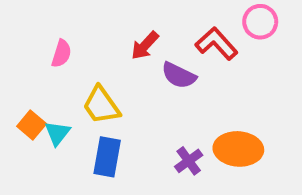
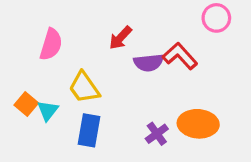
red L-shape: (216, 44) -> (180, 56), moved
pink semicircle: (61, 54) -> (51, 44), size x1.4
purple semicircle: (179, 75) -> (149, 63), turned -32

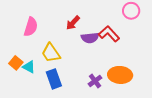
cyan triangle: (48, 111) -> (29, 67), turned -40
blue rectangle: (89, 130) -> (54, 79), turned -30

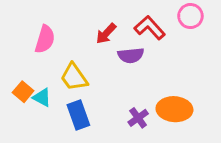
red L-shape: (109, 34) -> (150, 28), moved

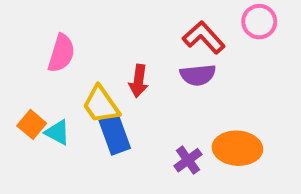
red arrow: (106, 33) -> (139, 81), moved, turned -35
purple semicircle: (131, 55) -> (198, 75), moved
blue rectangle: (78, 115) -> (115, 134), moved

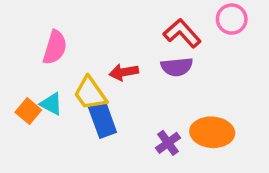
red arrow: (139, 81) -> (124, 72), turned 72
cyan triangle: (57, 132) -> (51, 104), moved

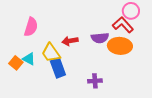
red L-shape: (182, 33) -> (123, 25), moved
orange ellipse: (212, 132) -> (120, 46), moved
purple cross: (168, 143) -> (95, 81), turned 32

